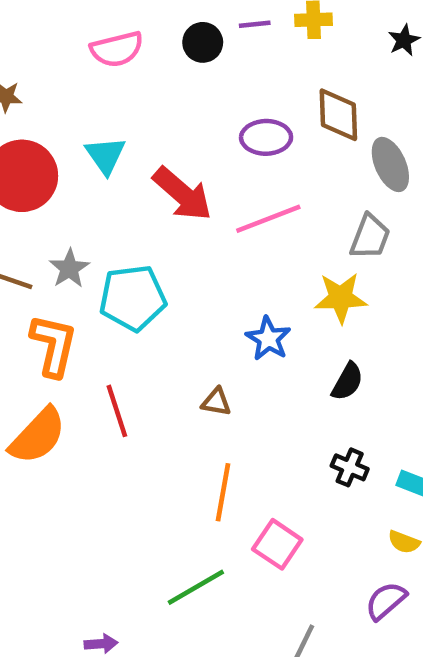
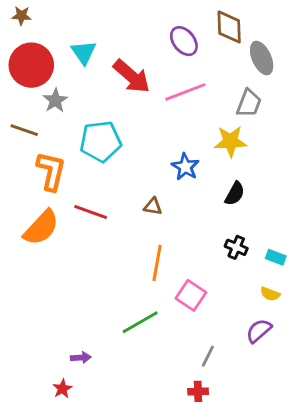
purple ellipse: (266, 137) -> (184, 41), turned 52
gray star: (69, 268) -> (55, 100), moved
red line: (117, 411) -> (91, 212), turned -52

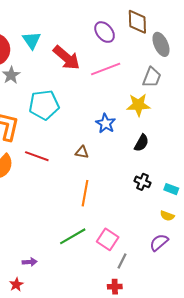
pink square: (191, 295) -> (108, 239), moved

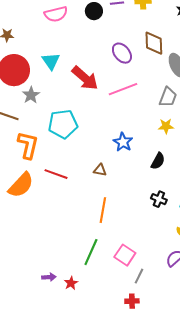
yellow star: (138, 105) -> (166, 126), moved, size x0.7
green line: (73, 236) -> (91, 252), turned -36
red star: (16, 285) -> (71, 283), moved

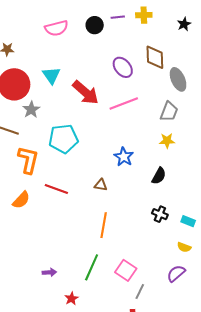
orange semicircle: (21, 185) -> (21, 200), size x0.7
purple arrow: (49, 277) -> (49, 272), moved

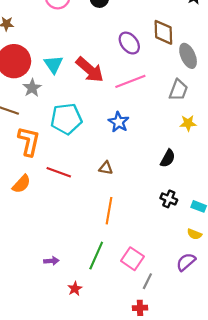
cyan triangle: (51, 75) -> (53, 64), moved
yellow star: (167, 141) -> (188, 123), moved
blue star: (124, 157) -> (119, 122), moved

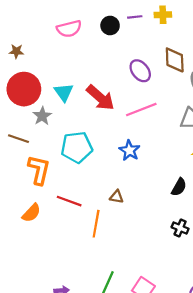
orange line: (109, 211) -> (96, 224), moved

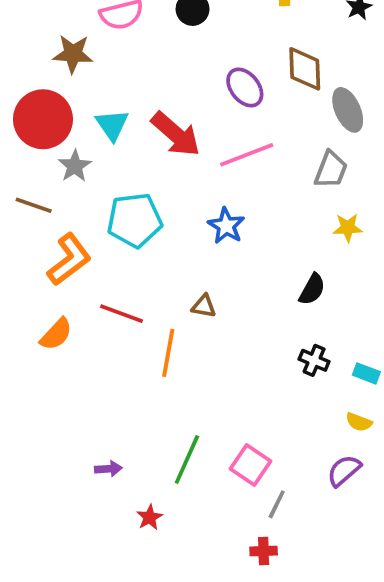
brown star: (16, 51) -> (73, 54), moved, size x1.5
orange L-shape: (39, 170) -> (69, 259), turned 40

